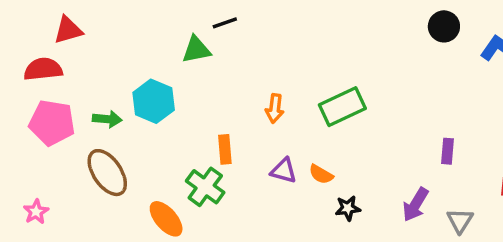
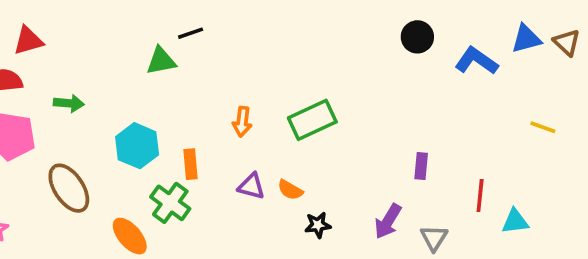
cyan hexagon: (154, 101) -> (137, 146), moved
green arrow: (107, 119) -> (69, 103), moved

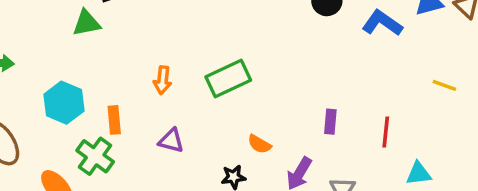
orange semicircle: (290, 190) -> (259, 144), moved
red line: (480, 195) -> (386, 132), moved

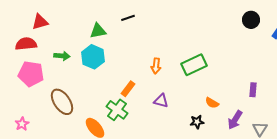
green triangle: (86, 23) -> (98, 31), moved
cyan hexagon: (64, 103) -> (93, 57), moved
orange rectangle: (114, 120) -> (128, 89), turned 42

